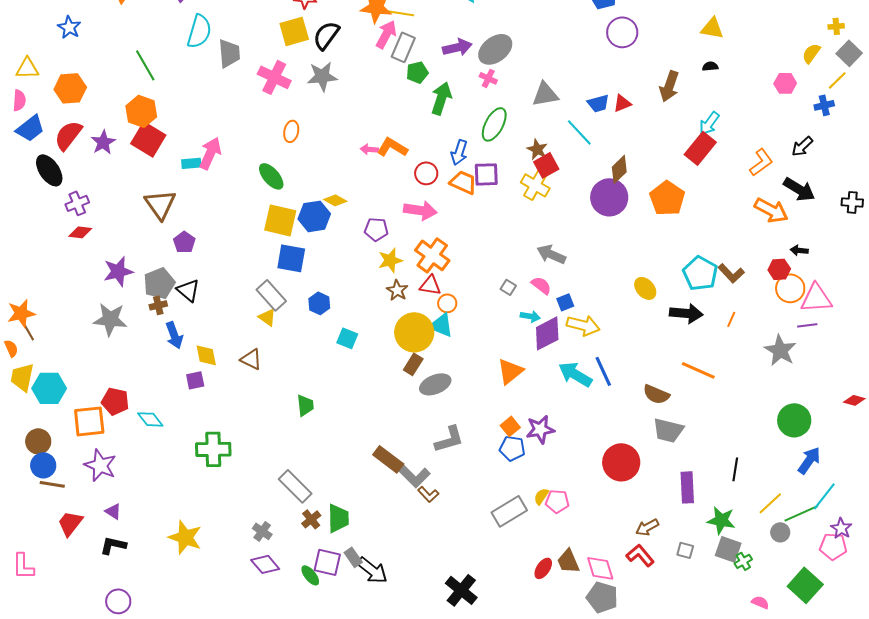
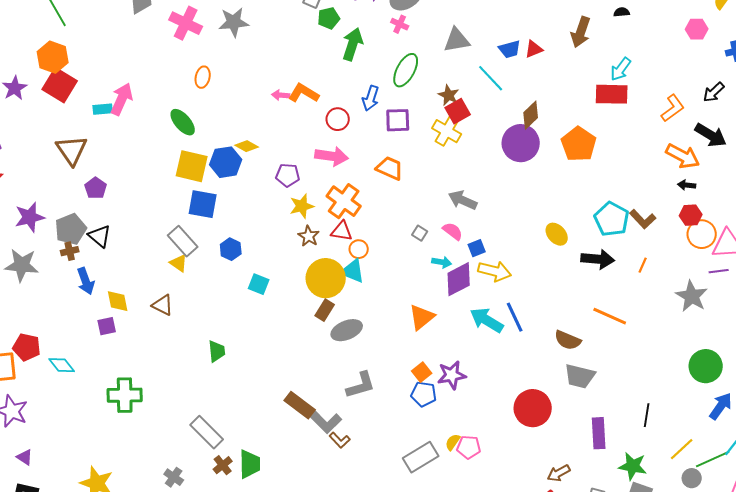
red rectangle: (700, 148) -> (612, 94), turned 52
orange trapezoid: (463, 182) -> (390, 168), moved
black arrow: (799, 250) -> (687, 185), moved

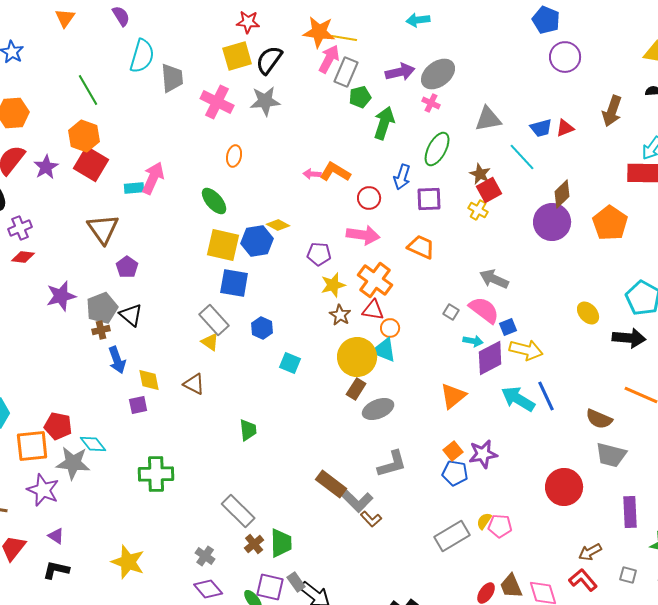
yellow cross: (447, 131) -> (478, 210), size x0.7
pink semicircle: (453, 231) -> (484, 310), size x1.5
gray star: (22, 265) -> (73, 463), moved

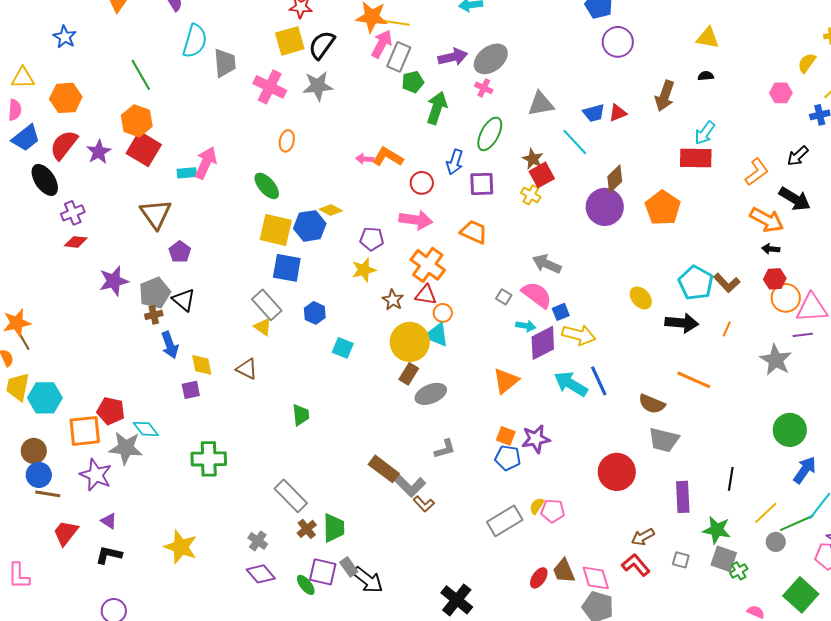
yellow star: (333, 285) -> (364, 270), moved
orange square: (453, 451) -> (506, 436), turned -30
gray L-shape: (392, 464) -> (445, 449), size x0.7

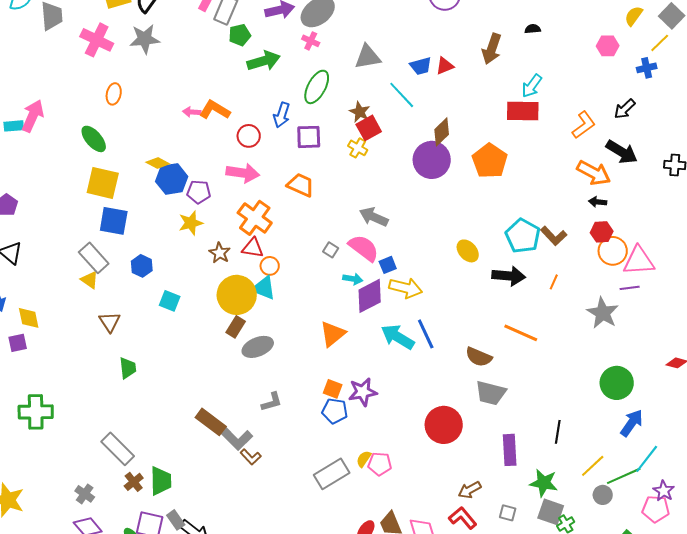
green arrow: (437, 108) -> (264, 61), turned 56
blue hexagon: (310, 226) -> (172, 179), moved
brown triangle: (247, 369) -> (110, 322), moved, turned 30

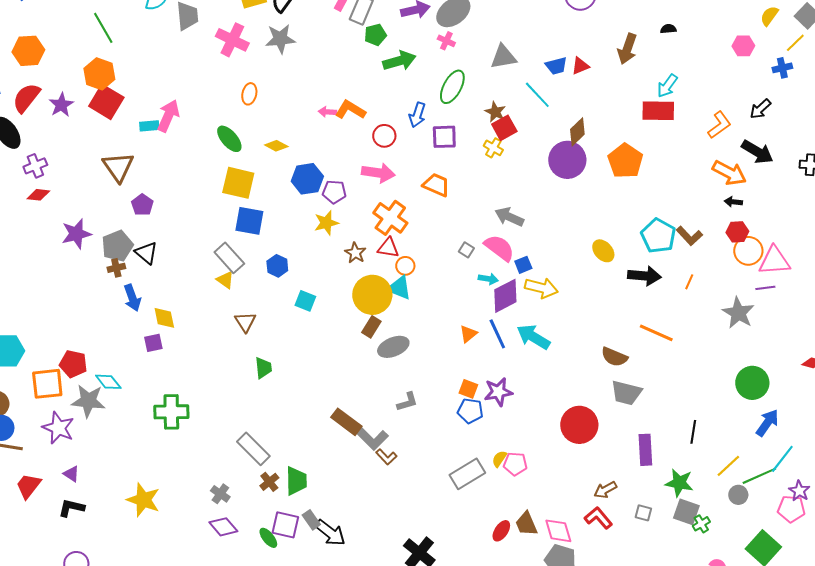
yellow diamond: (158, 163) -> (276, 146), moved
orange triangle: (333, 334) -> (468, 334), size x0.7
blue line: (426, 334) -> (497, 334), moved

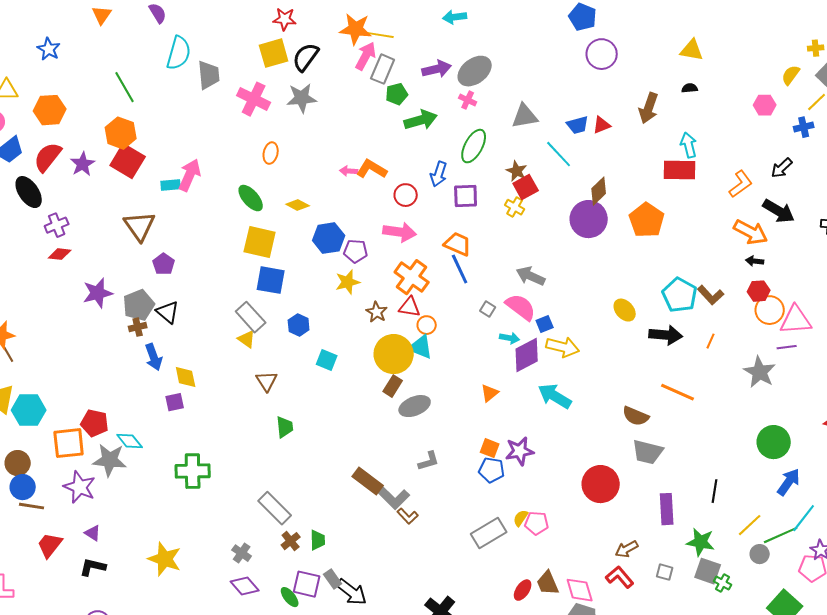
cyan arrow: (667, 86) -> (689, 145), turned 130
blue line: (497, 334) -> (460, 269), moved
green trapezoid: (296, 481) -> (318, 540), size x0.7
green cross: (701, 524) -> (723, 583), turned -30

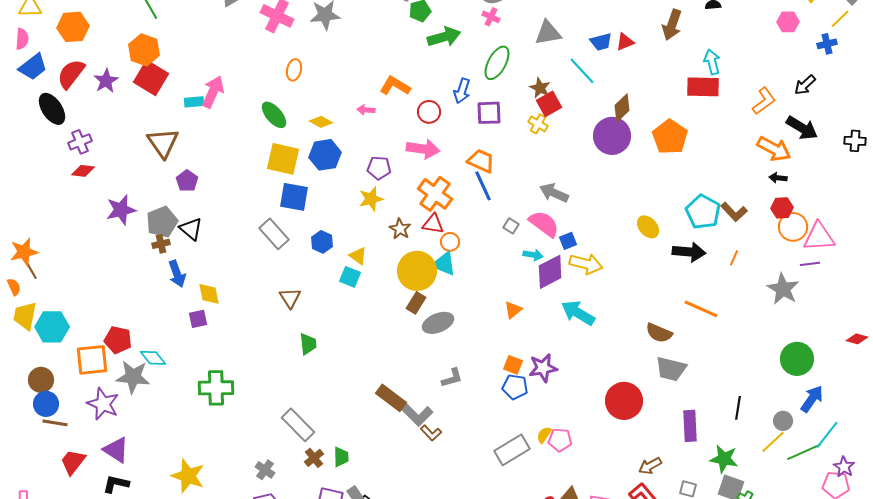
pink arrow: (349, 171) -> (366, 110), moved
blue hexagon: (329, 238) -> (325, 155), moved
yellow triangle: (247, 339) -> (358, 256), moved
purple triangle: (93, 533) -> (116, 450), size x1.6
gray circle: (760, 554) -> (783, 421), moved

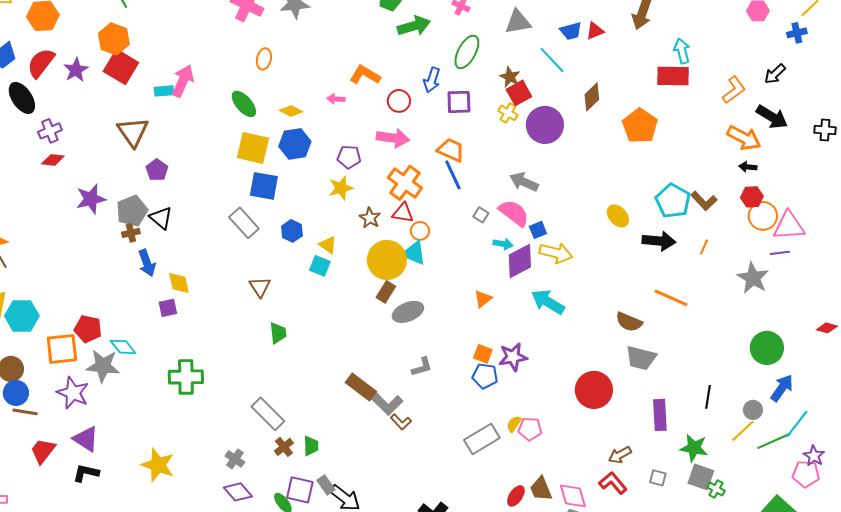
purple circle: (612, 136) -> (545, 125), moved

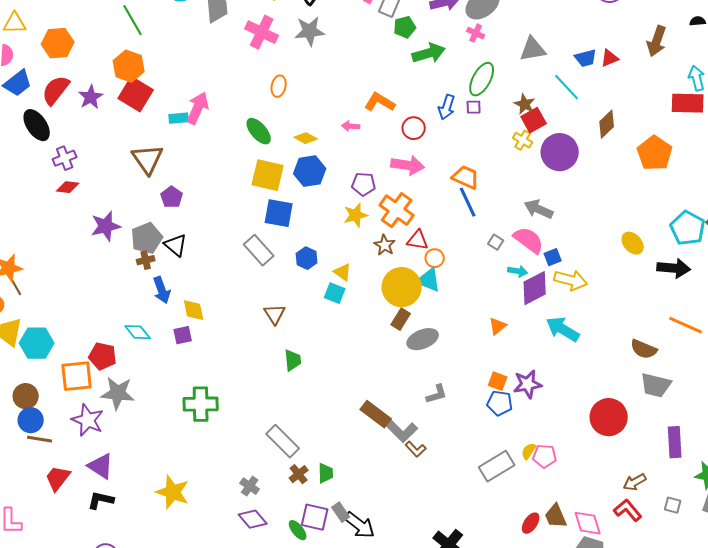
purple square: (459, 102) -> (474, 107), moved, size x0.6
orange cross: (405, 183) -> (397, 210), moved
cyan diamond: (123, 347) -> (138, 332), moved

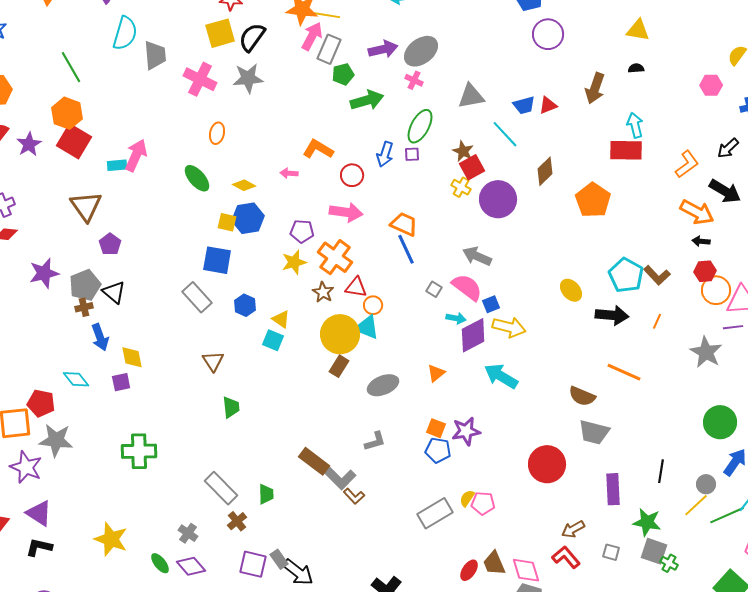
yellow square: (268, 175) -> (227, 222), moved, size x0.6
gray ellipse: (423, 339) -> (383, 385), moved
green trapezoid: (326, 473) -> (266, 494), moved
green ellipse: (298, 530) -> (160, 563), moved

